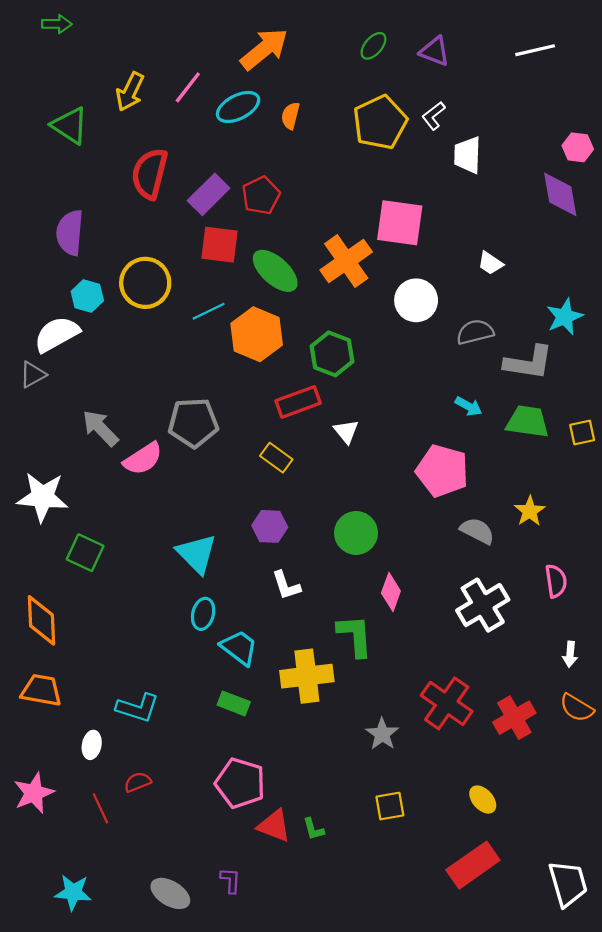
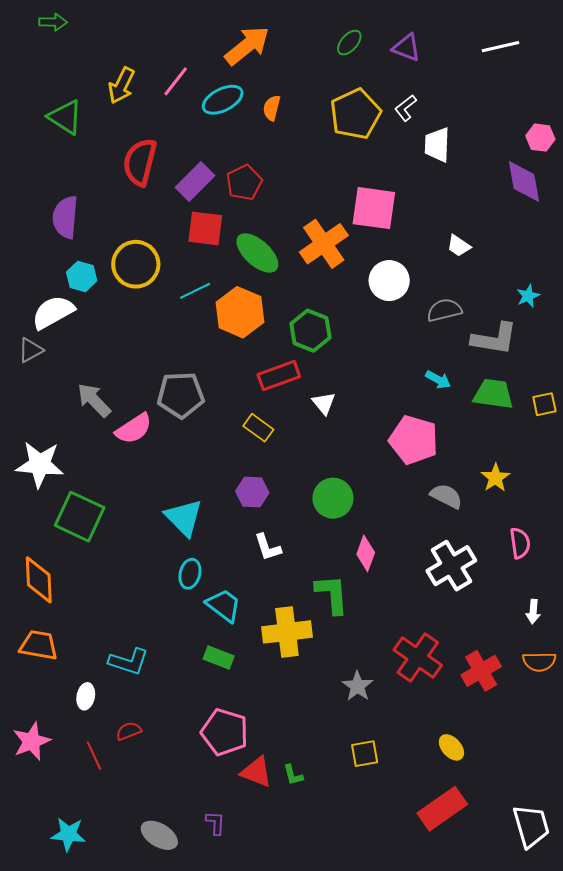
cyan star: (565, 317) -> (528, 296), size x0.7
green square: (85, 553) -> (80, 517), size x1.4
orange semicircle: (577, 708) -> (539, 662), turned -32

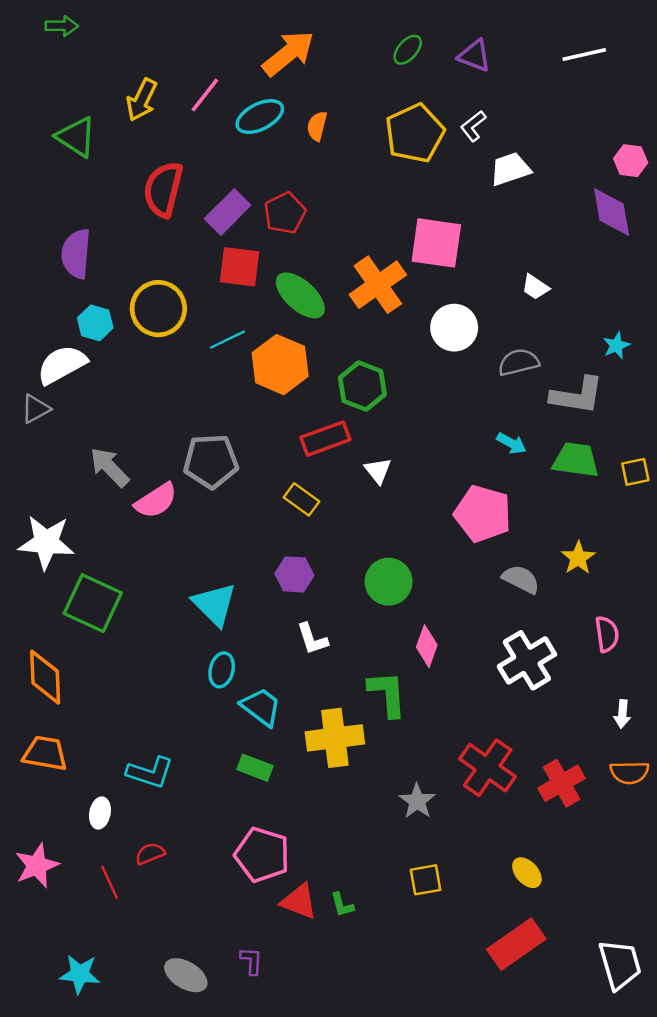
white trapezoid: (437, 145) -> (510, 169), turned 69

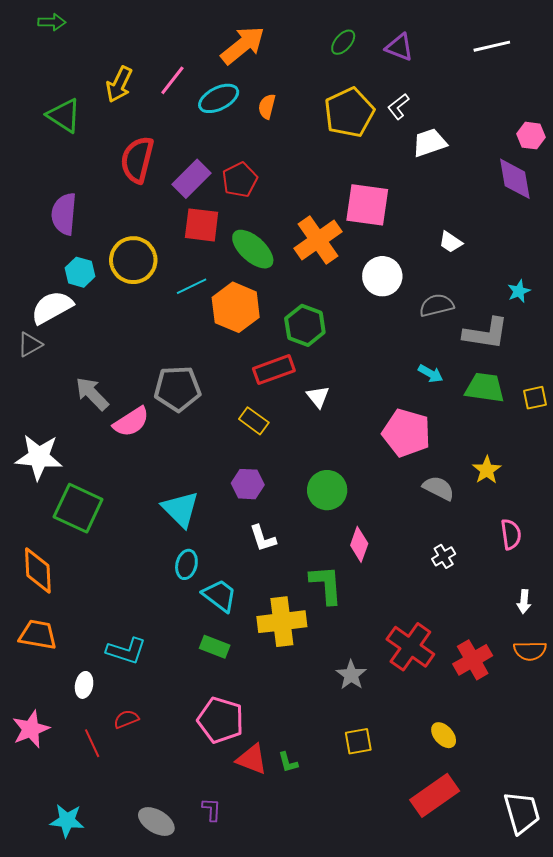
white cross: (527, 660) -> (444, 556), size x0.5

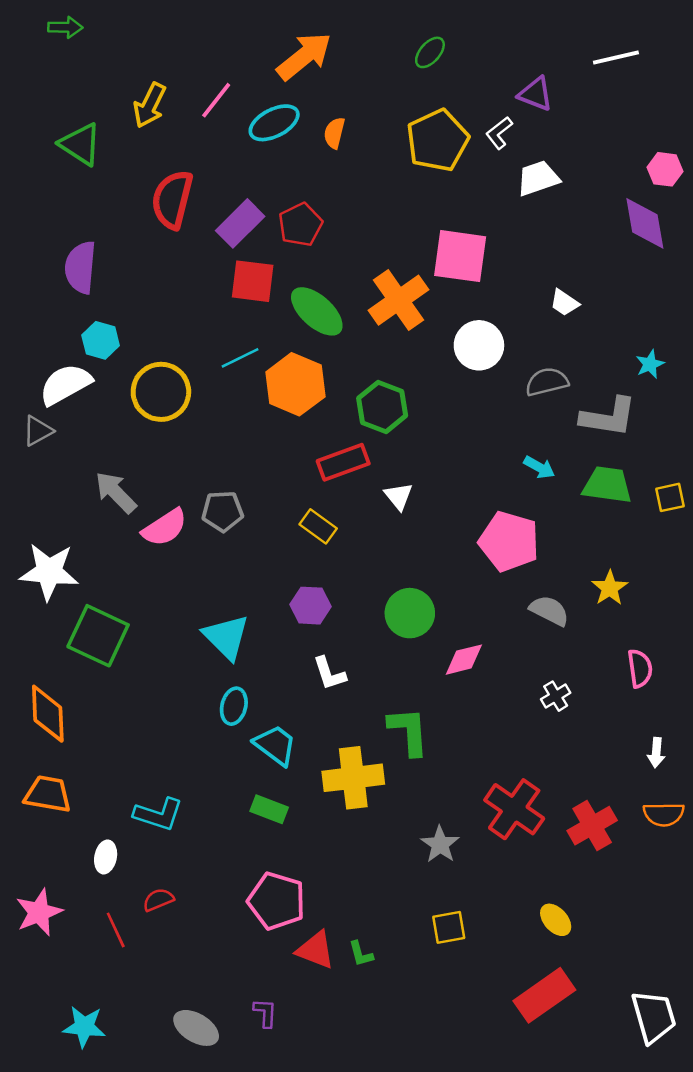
purple triangle: (399, 47) -> (536, 94), moved
yellow circle: (133, 260) -> (161, 392), moved
gray pentagon: (177, 389) -> (223, 511), moved, size x0.7
pink diamond: (359, 544) -> (464, 660), moved, turned 56

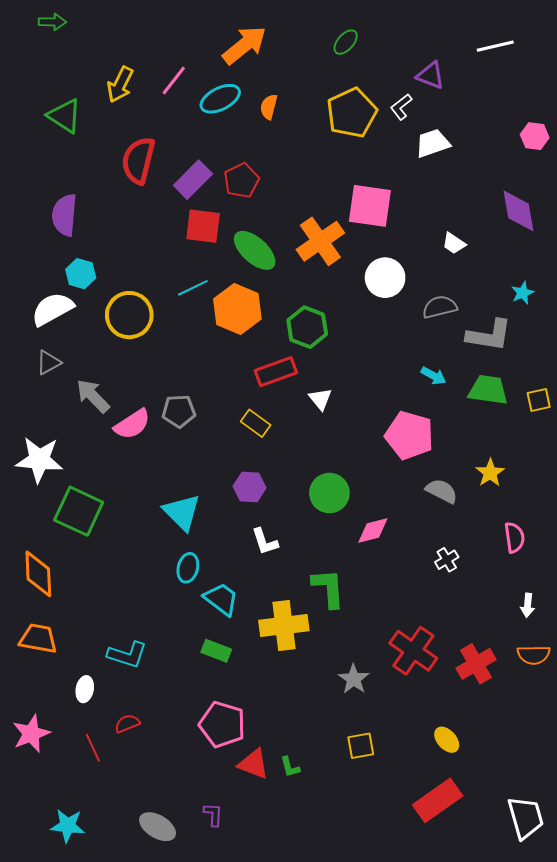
purple diamond: (645, 223) -> (518, 211), moved
gray triangle: (38, 431) -> (48, 363), moved

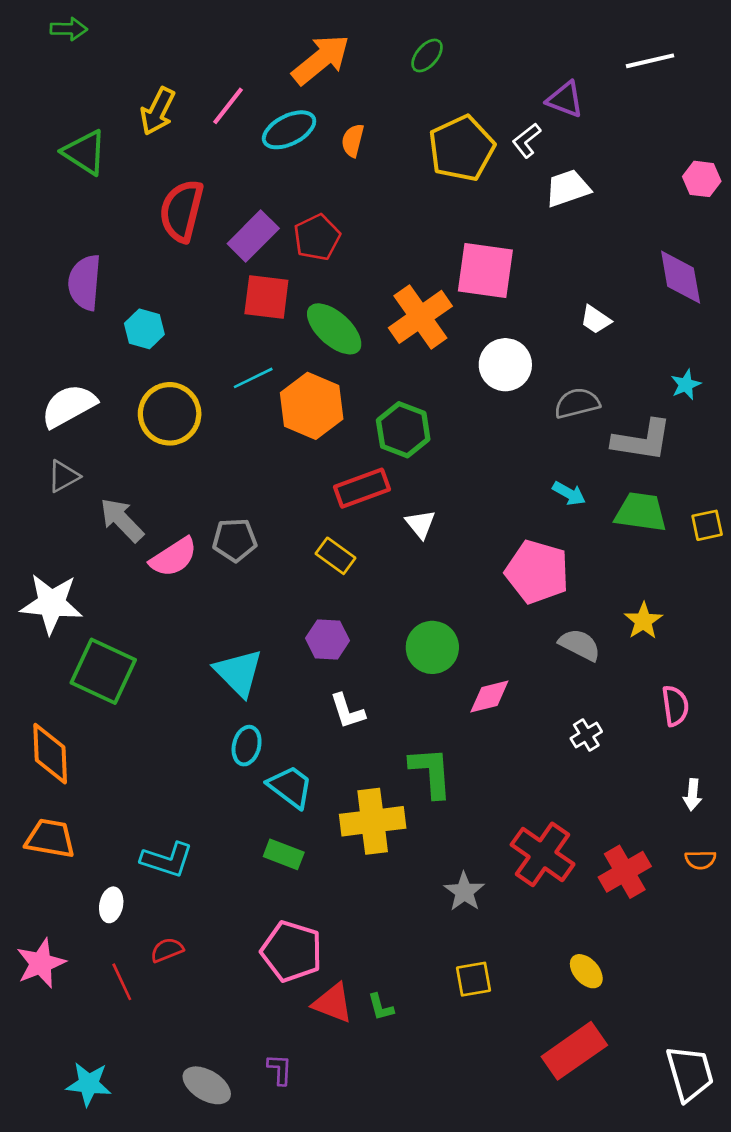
green ellipse: (346, 42) -> (427, 56), moved
cyan hexagon: (81, 274) -> (144, 329), moved
orange semicircle: (534, 655) -> (700, 860), size x0.7

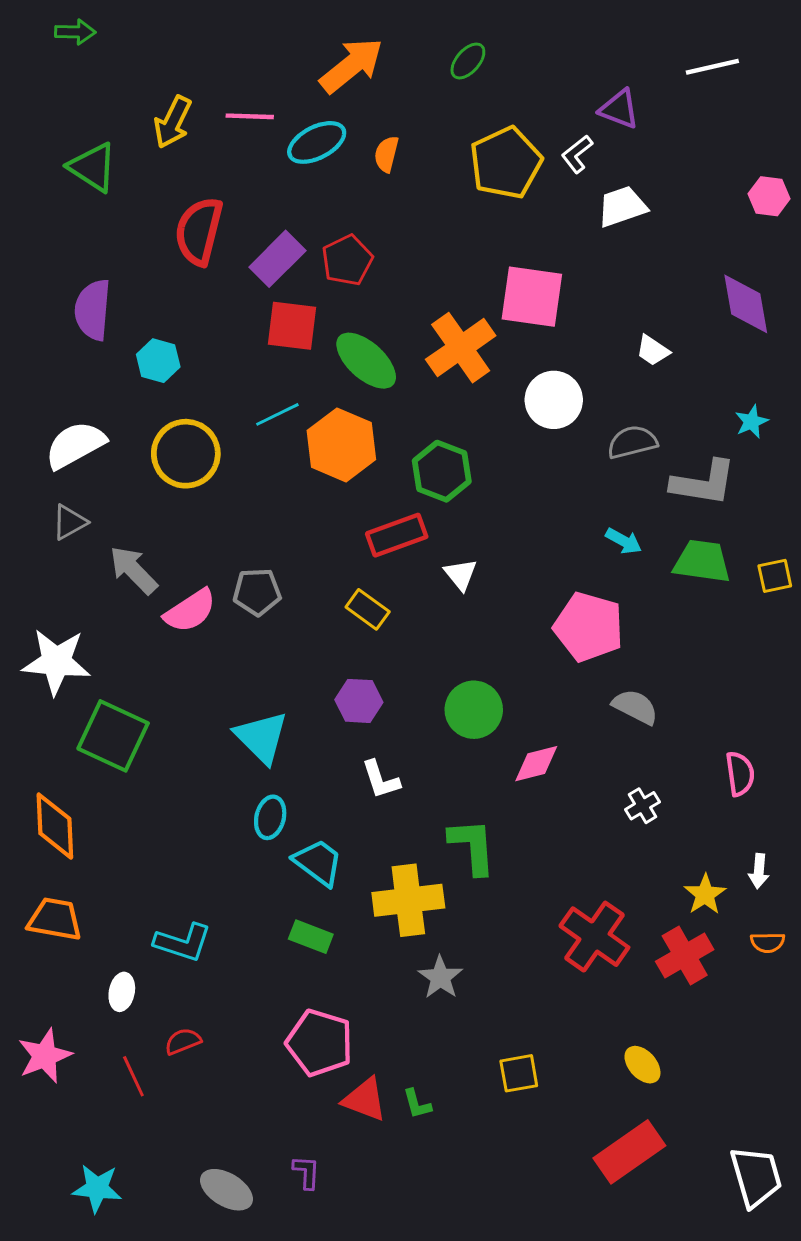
pink line: (228, 106) -> (250, 116), turned 54
yellow star: (643, 621) -> (705, 894), moved
gray star: (464, 892) -> (440, 977), moved

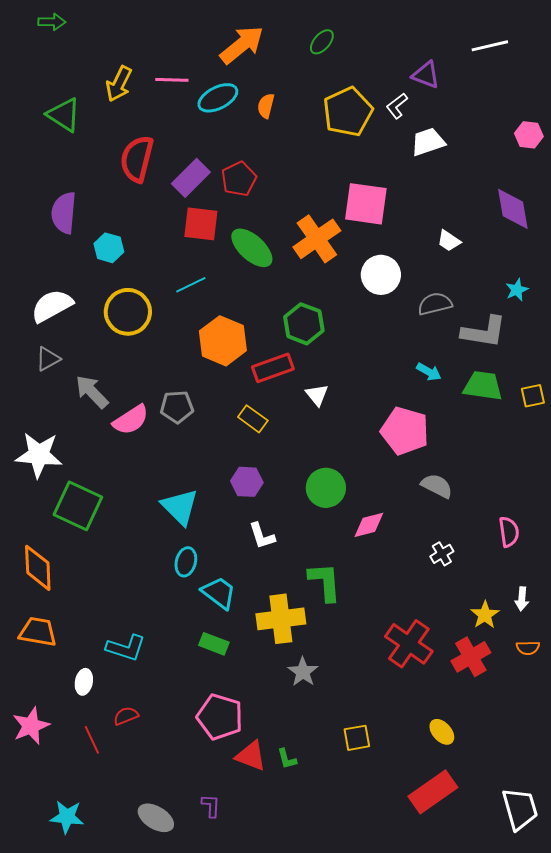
orange hexagon: (341, 445) -> (223, 341), moved

